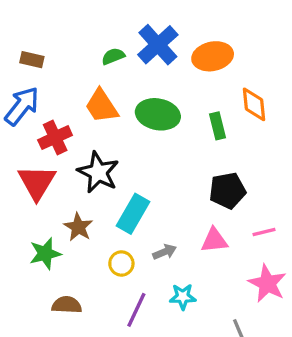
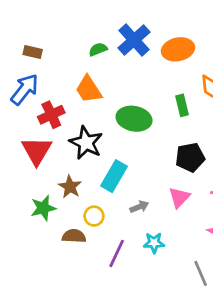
green ellipse: (158, 114) -> (134, 119), moved
pink triangle: (214, 240) -> (179, 197), turned -40
yellow circle: (121, 263) -> (94, 216), moved
brown semicircle: (67, 305) -> (74, 236), moved

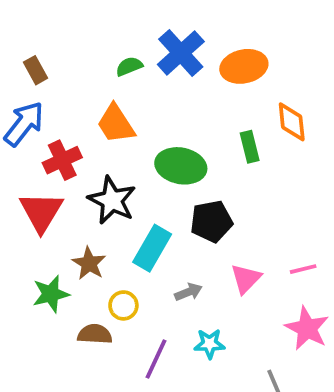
brown rectangle: (33, 52) -> (35, 70), turned 48
black pentagon: (190, 157) -> (211, 221), moved

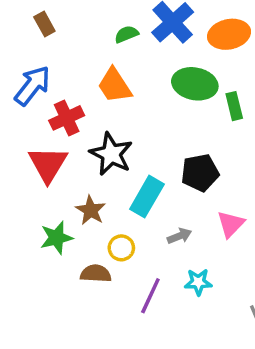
brown rectangle: (35, 70) -> (44, 24), moved
green ellipse: (181, 166) -> (195, 84), moved

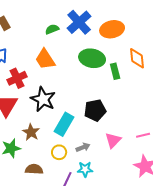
yellow circle: (121, 248) -> (59, 152), moved
cyan star: (198, 282) -> (85, 169), moved

